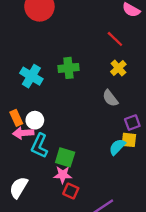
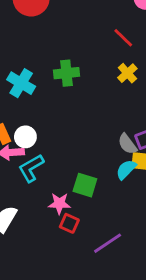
gray semicircle: (110, 98) -> (127, 144), moved
cyan L-shape: (39, 146) -> (31, 168), turned 35
green square: (65, 157) -> (85, 185), moved

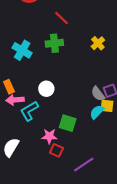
red line: (123, 38) -> (62, 18), moved
white circle: (25, 137) -> (46, 89), moved

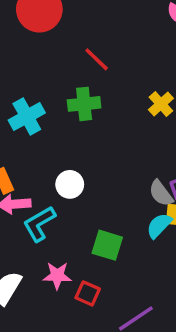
cyan cross: (22, 50) -> (27, 116), turned 30
pink star: (49, 136) -> (57, 276), moved

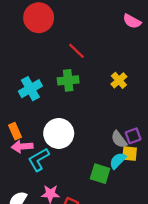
white circle: (70, 184) -> (59, 133), size x1.6
green square: (107, 245) -> (100, 174), moved

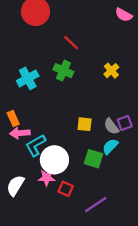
green cross: (68, 80) -> (63, 71), turned 30
white circle: (59, 133) -> (54, 160), moved
yellow square: (130, 154) -> (85, 124), moved

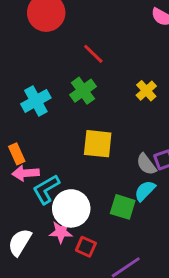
green cross: (63, 71) -> (83, 91), turned 30
yellow square: (85, 124) -> (98, 144), moved, size x1.5

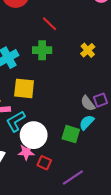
green cross: (83, 91) -> (42, 50), turned 36
yellow square: (98, 144) -> (24, 88), moved

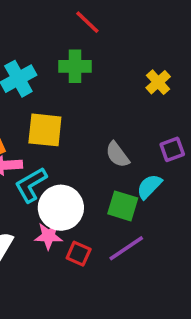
yellow cross: (88, 50) -> (158, 82), moved
gray semicircle: (88, 103) -> (117, 155), moved
purple line: (73, 178) -> (126, 248), moved

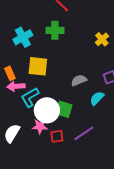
gray semicircle: (117, 155) -> (79, 80), turned 105
green square: (123, 206) -> (64, 109), moved
red square: (79, 254) -> (57, 136), turned -32

